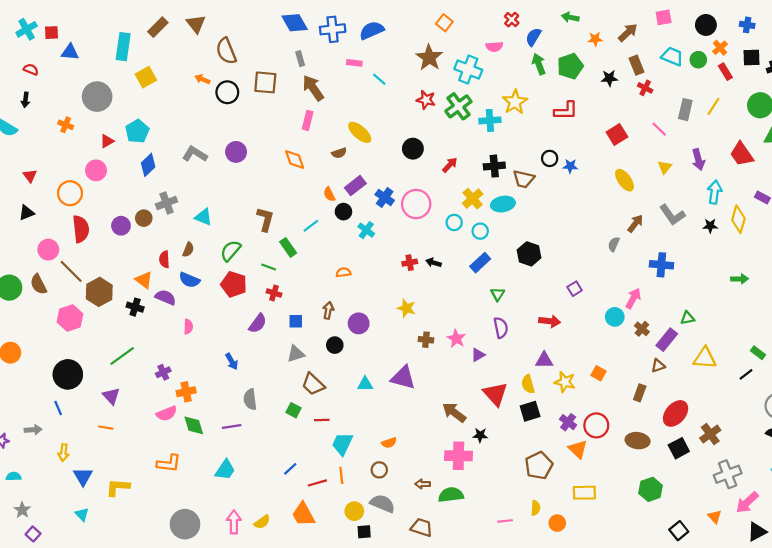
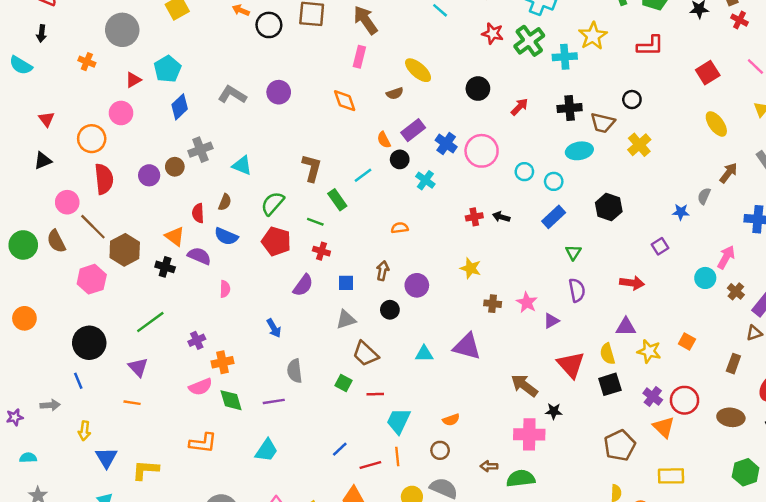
blue star: (570, 166) -> (681, 212), moved
yellow cross: (473, 199) -> (639, 145), moved

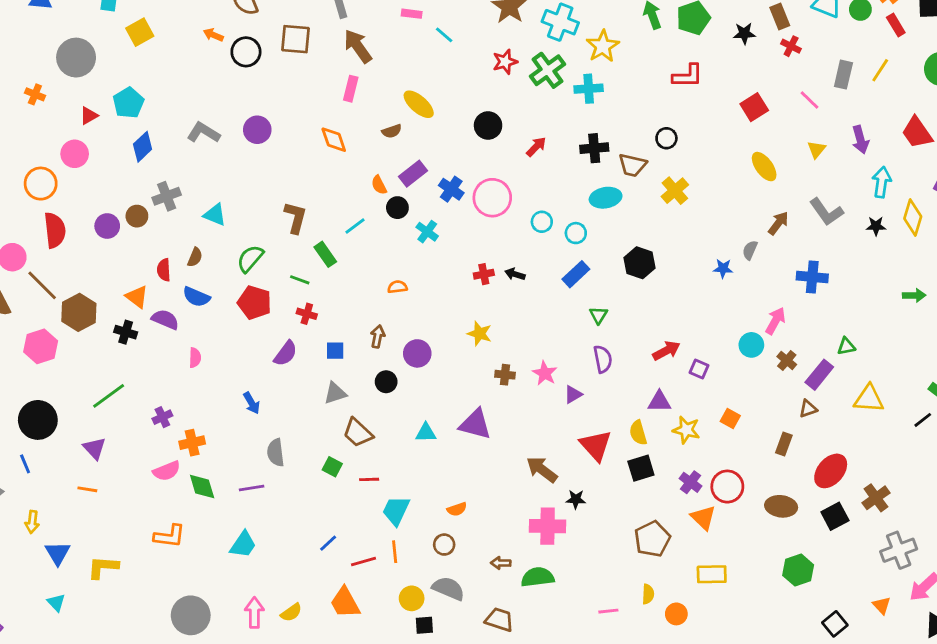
red star: (493, 34) -> (505, 62), turned -30
yellow star: (593, 36) -> (603, 46), moved
purple square: (660, 246) -> (699, 369), moved, turned -35
red arrow: (632, 283) -> (666, 351), turned -35

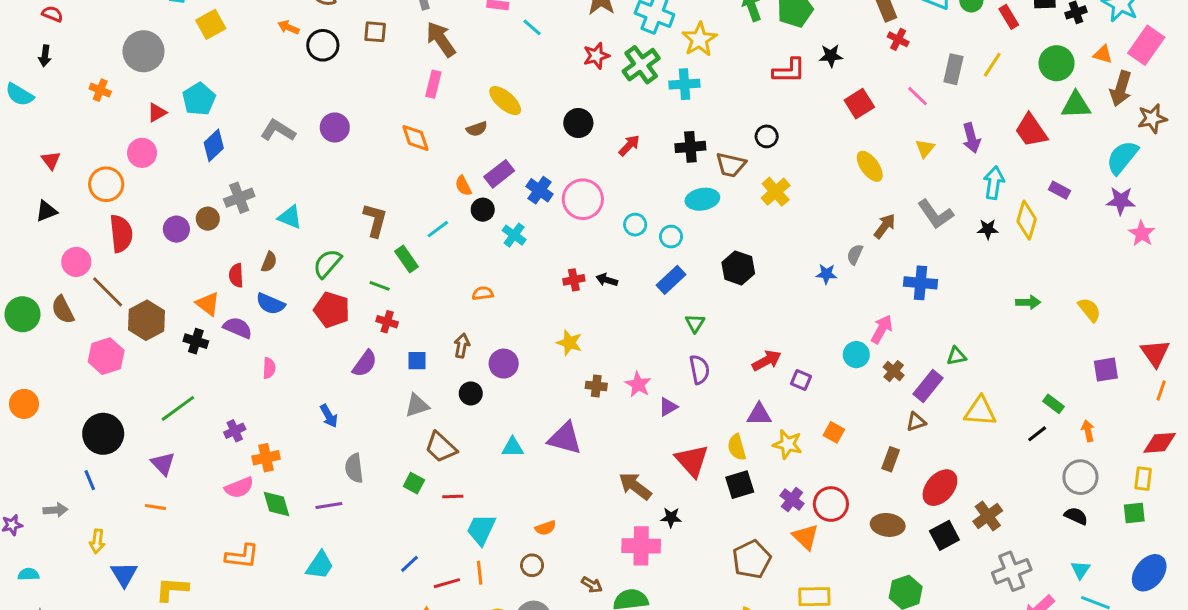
black star: (744, 33) -> (831, 56), moved
brown square: (295, 39) -> (375, 32), size x0.7
brown arrow: (501, 563) -> (592, 585), turned -150

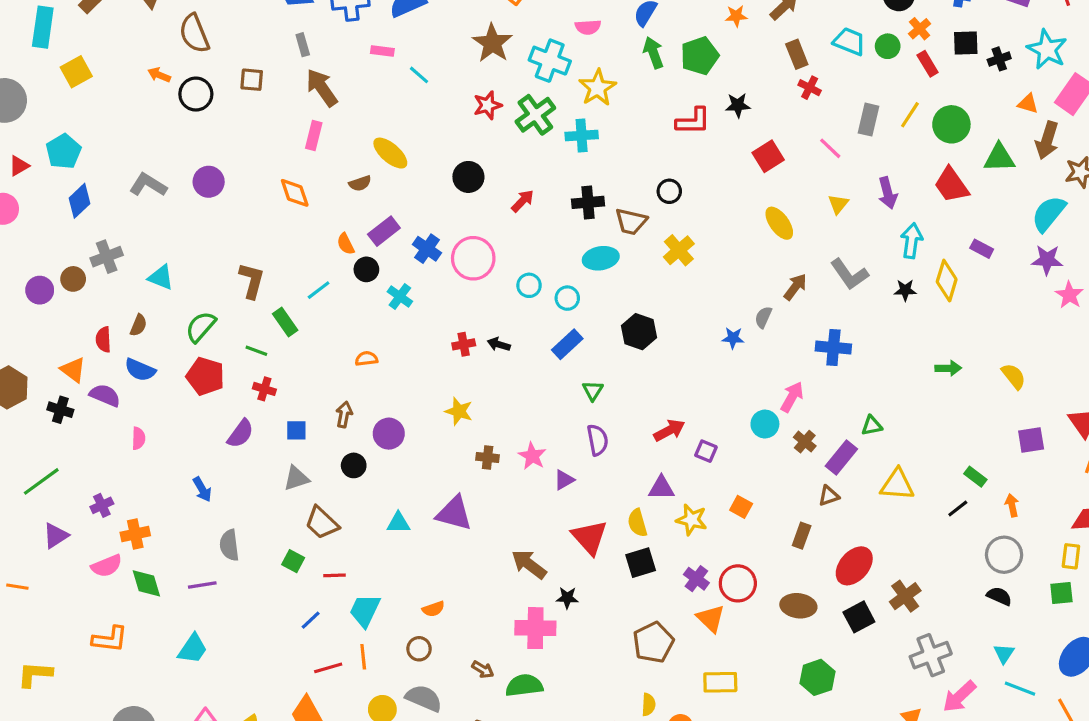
green circle: (1057, 63) -> (951, 124), moved
purple triangle: (163, 464) -> (56, 536), moved, turned 40
blue line: (409, 564) -> (311, 620), moved

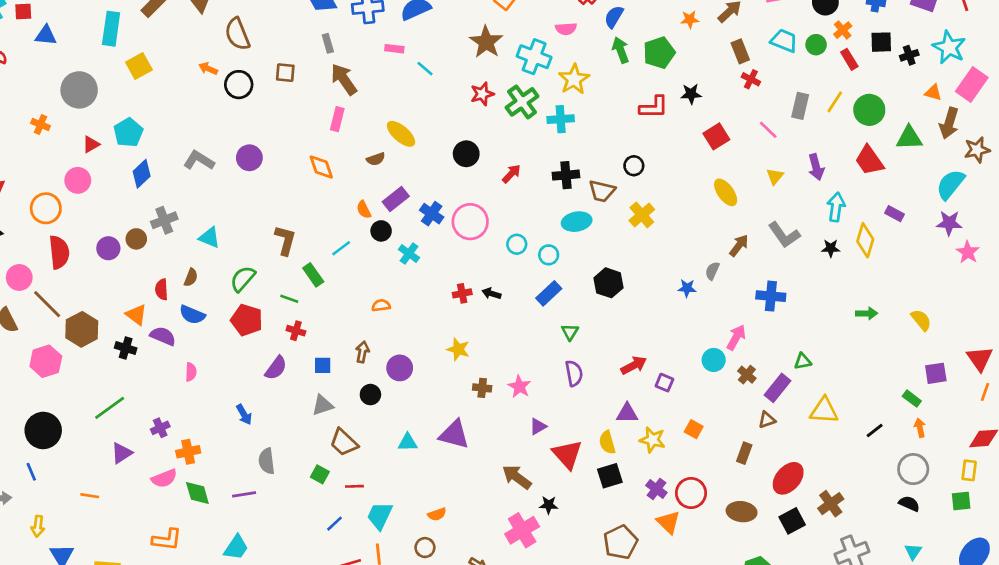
green rectangle: (975, 477) -> (912, 399), moved
purple triangle: (564, 480) -> (538, 426), moved
pink cross: (535, 628) -> (522, 530), turned -32

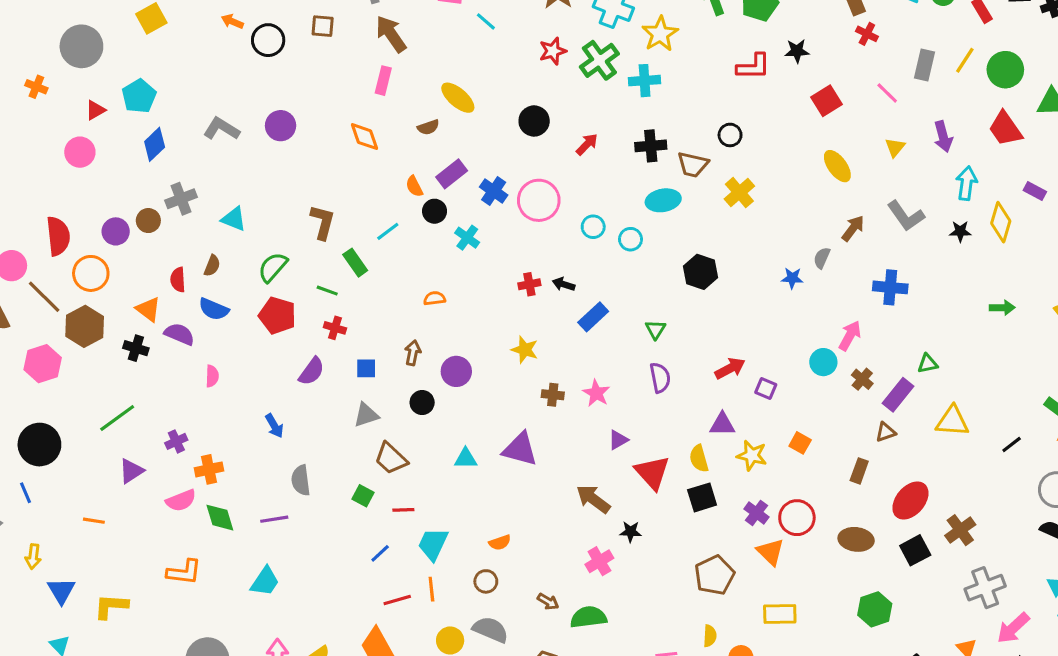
orange circle: (46, 208) -> (91, 273), moved
blue rectangle: (549, 293) -> (593, 317), moved
pink cross: (522, 530) -> (599, 561), size x0.7

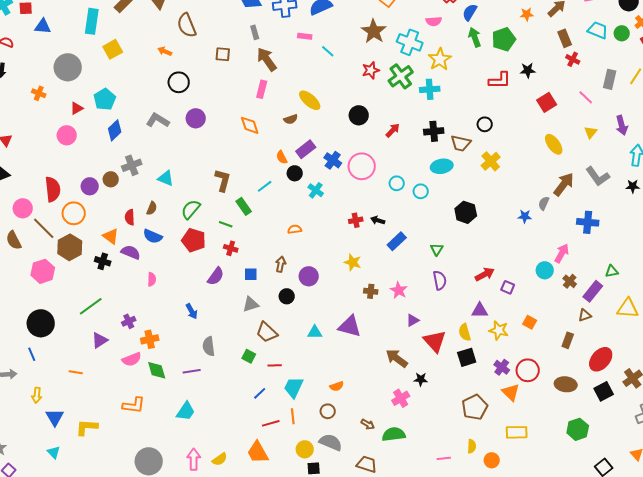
black circle: (268, 40) -> (179, 82), moved
brown arrow: (853, 228) -> (564, 184), size x1.4

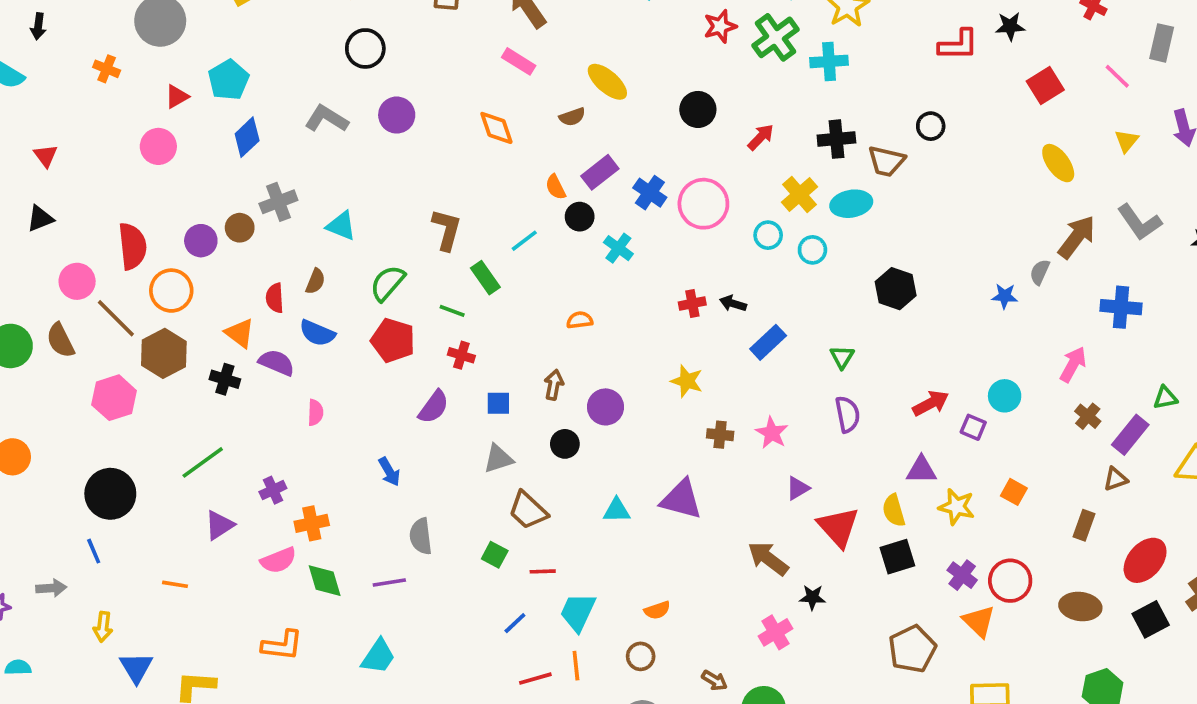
pink rectangle: (262, 89) -> (519, 61), turned -72
yellow cross: (491, 161) -> (800, 194), moved
cyan circle: (545, 270) -> (1005, 396), moved

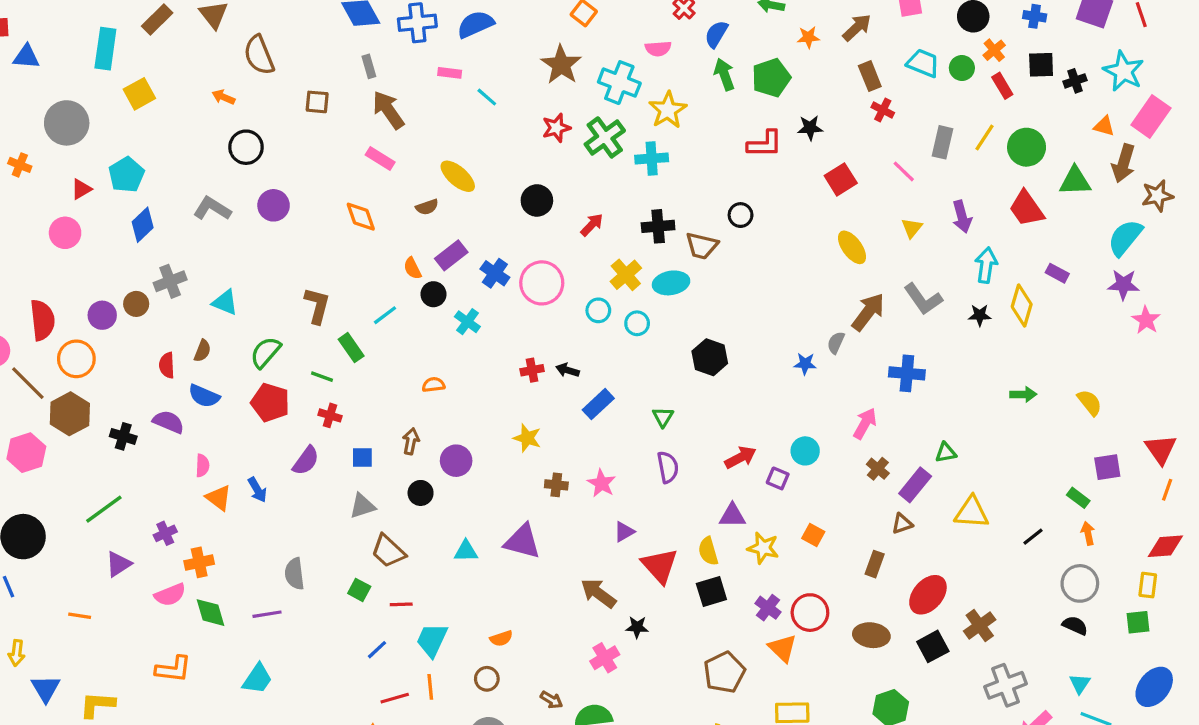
orange triangle: (240, 333) -> (219, 498), moved
blue arrow: (389, 472) -> (257, 490), moved

